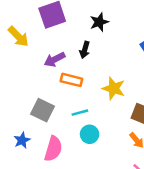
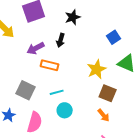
yellow star: (114, 88) -> (97, 69), moved, turned 30

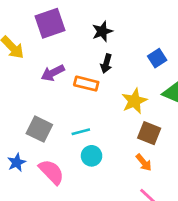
black arrow: (61, 40) -> (106, 63), moved
orange rectangle: (50, 65) -> (86, 84), moved
pink semicircle: (35, 122) -> (51, 172), turned -60

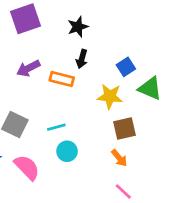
blue square: (157, 58) -> (126, 67), moved
yellow star: (134, 101) -> (110, 96), turned 30
brown square: (149, 133) -> (125, 129), turned -35

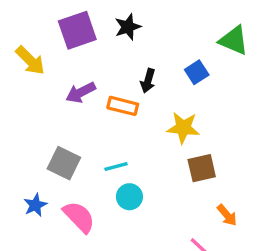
black star: (78, 27) -> (128, 27), moved
blue square: (126, 67) -> (197, 72), moved
green triangle: (150, 88) -> (234, 40), moved
orange arrow: (119, 158) -> (227, 215), moved

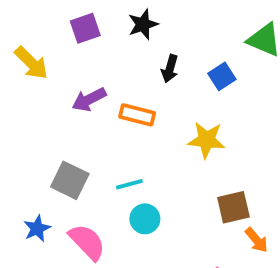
purple square: (77, 30) -> (85, 28), size x0.7
black arrow: (148, 81) -> (170, 69), moved
brown square: (202, 168) -> (233, 207), moved

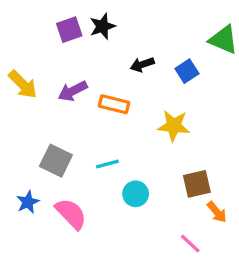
black star: (143, 24) -> (102, 26), moved
yellow arrow: (31, 63) -> (23, 84), moved
black arrow: (170, 69) -> (142, 64), turned 55
cyan circle: (145, 219) -> (136, 194), moved

